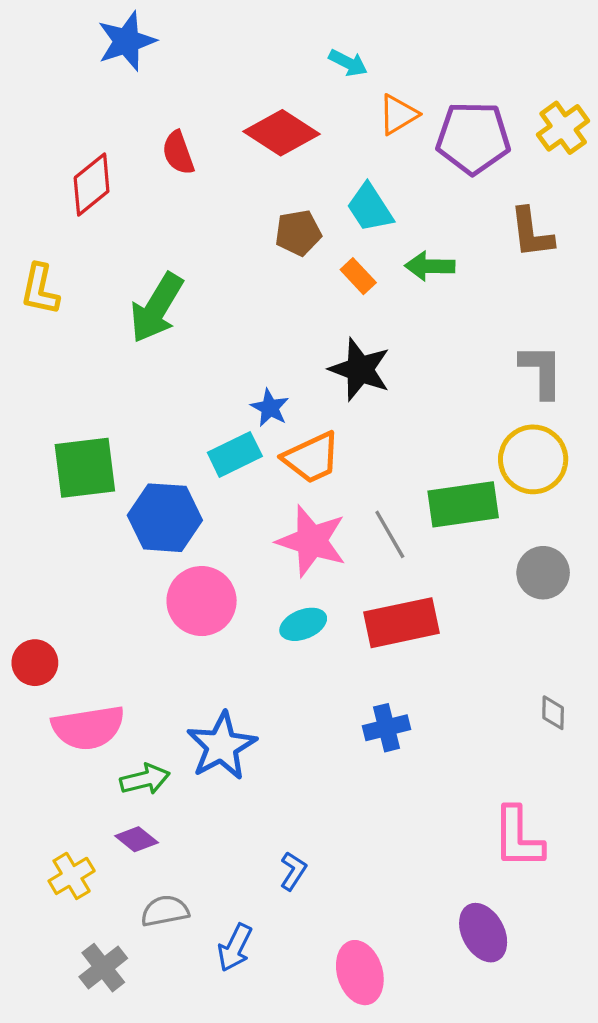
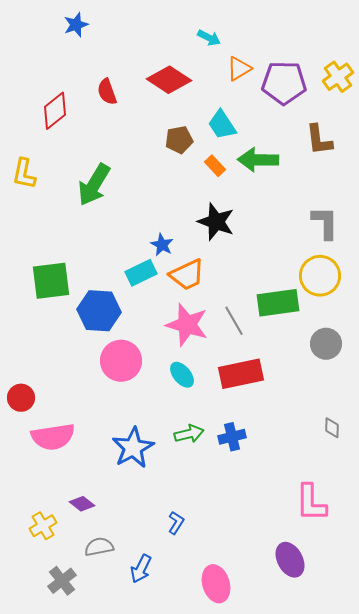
blue star: (127, 41) -> (76, 25), size x0.7
green arrow: (430, 266) -> (258, 160), size x1.4
cyan ellipse: (303, 624) -> (182, 375), turned 72
green arrow: (145, 779) -> (189, 434), moved

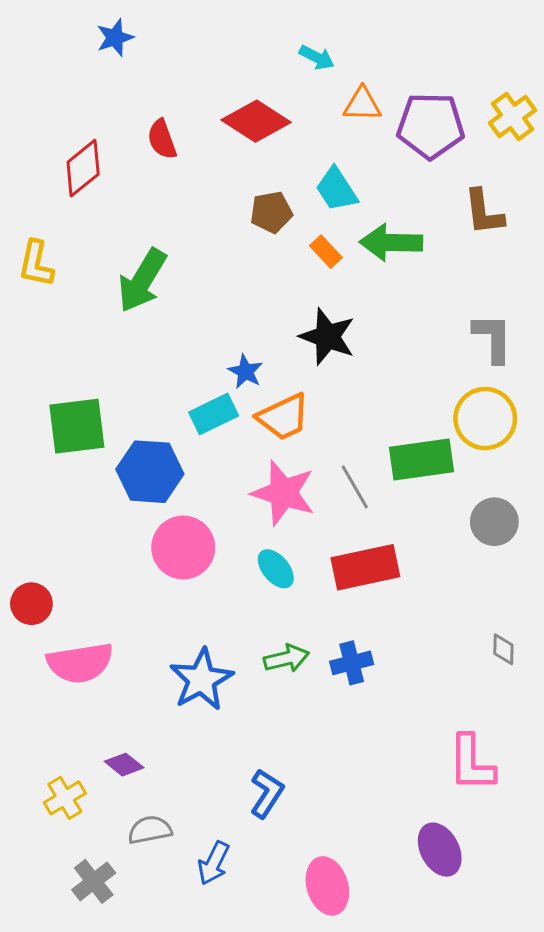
orange triangle: (239, 69) -> (362, 104), turned 32
blue L-shape: (176, 523) -> (267, 793), size x1.4

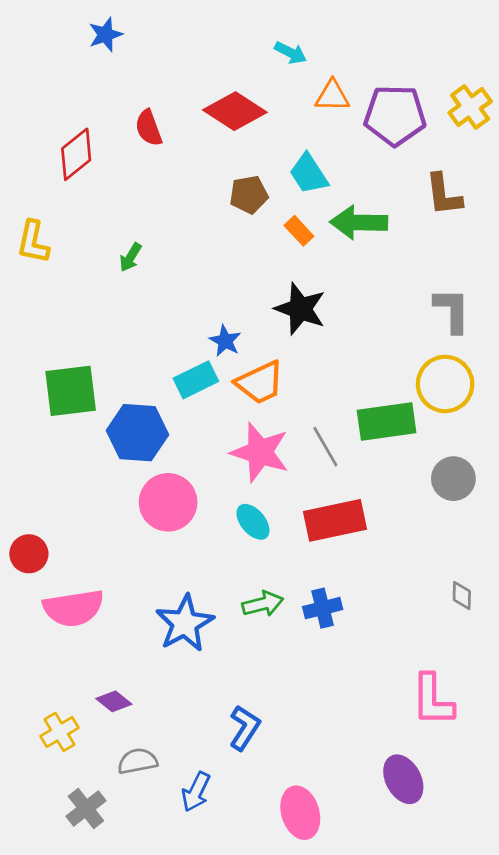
green arrow: (142, 280) -> (130, 257), size x0.5

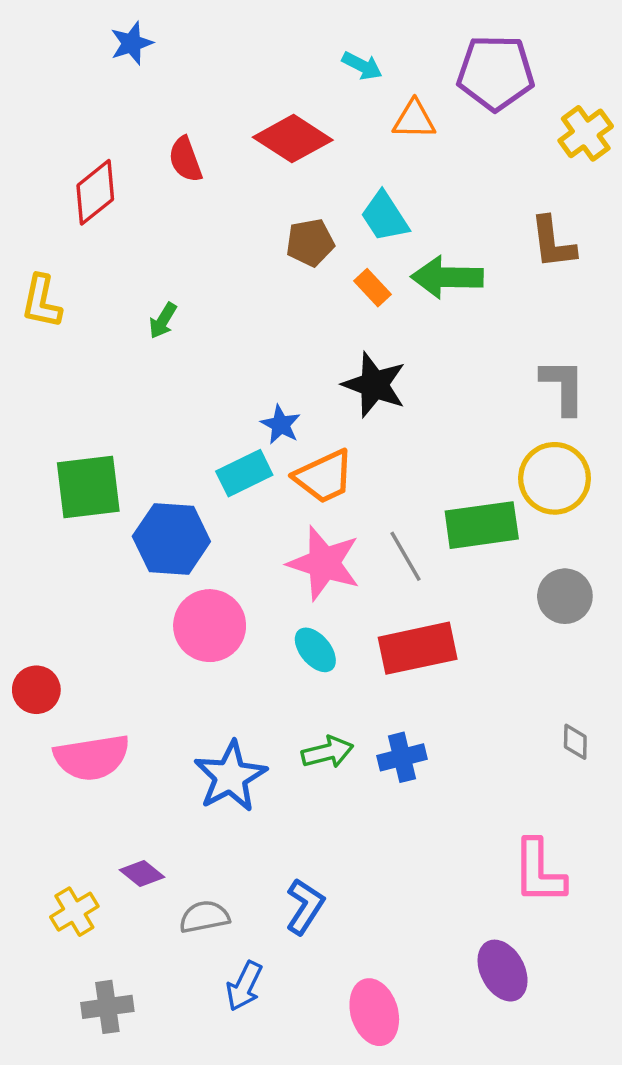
purple pentagon: (395, 115) -> (496, 73), moved
gray semicircle: (137, 761) -> (204, 917), moved
gray cross: (86, 809) -> (107, 1007), turned 30

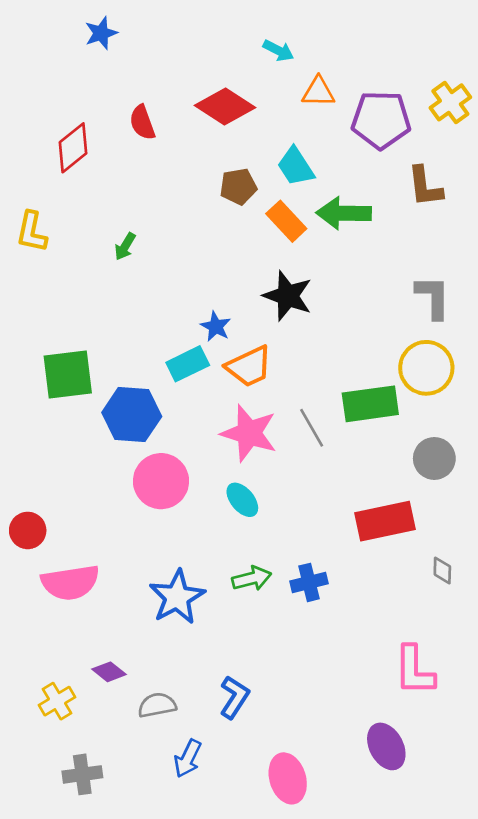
purple pentagon: (496, 73) -> (381, 120), moved
orange rectangle: (373, 288) -> (286, 221), size x1.4
red rectangle: (418, 648) -> (385, 521), moved

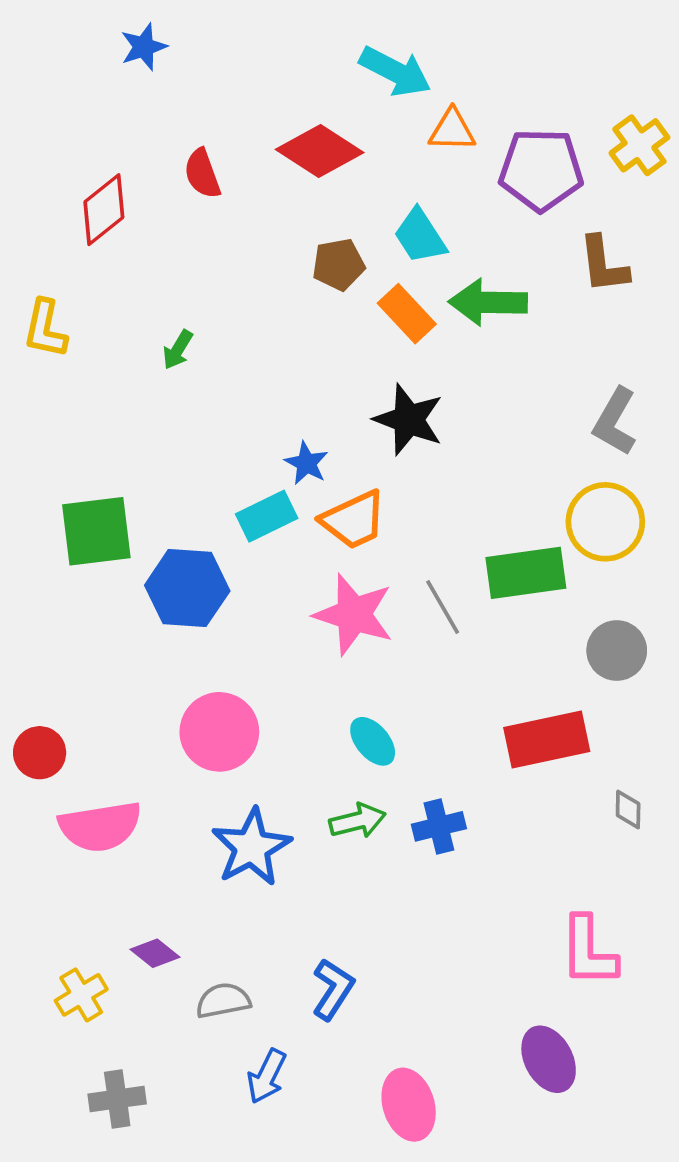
cyan arrow: (278, 50) -> (395, 71), size x1.6
gray L-shape: (433, 297) -> (615, 422), turned -150
pink circle: (161, 481) -> (219, 732), moved
cyan ellipse: (242, 500) -> (373, 741), moved

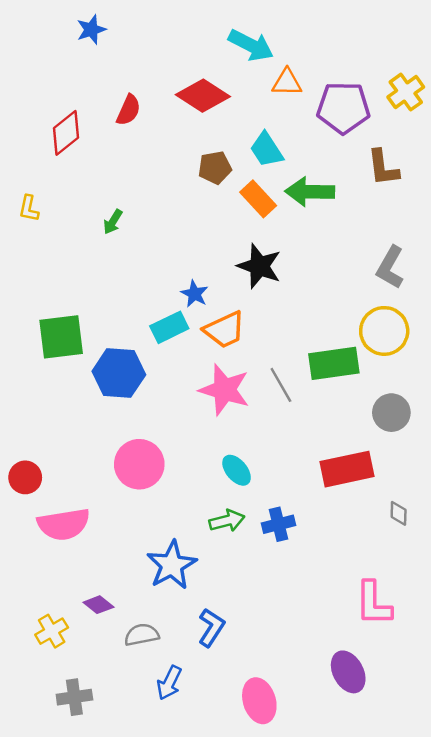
red semicircle: (202, 174) -> (128, 110), turned -136
yellow L-shape: (45, 329) -> (29, 208), size x0.7
blue star: (252, 847) -> (172, 565), moved

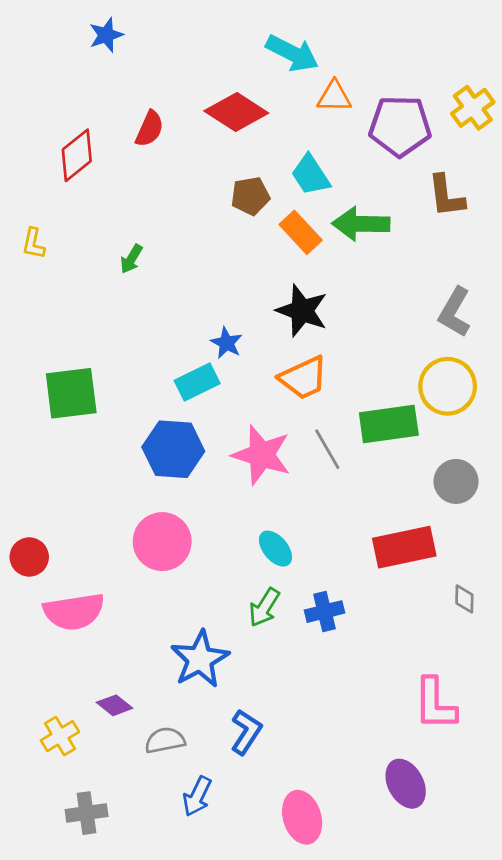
orange trapezoid: (225, 330) -> (303, 378), moved
blue hexagon: (119, 373) -> (173, 449), moved
green arrow: (227, 521) -> (264, 607), turned 136

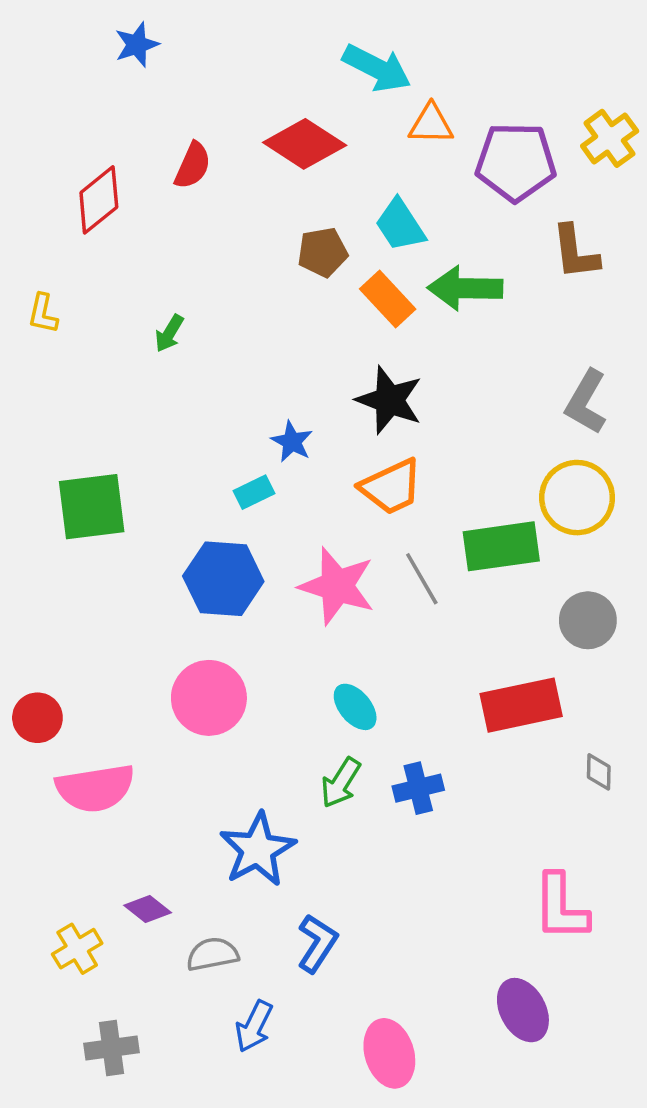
cyan rectangle: (197, 382) -> (254, 492), size x0.7

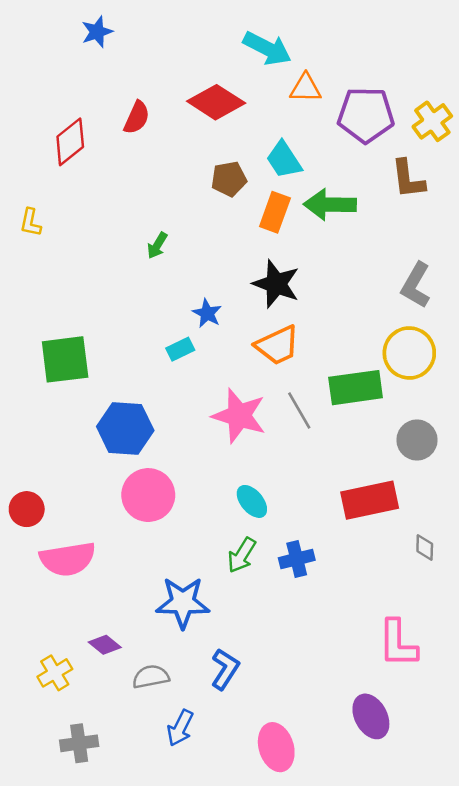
yellow cross: (610, 138) -> (432, 121), moved
orange rectangle: (388, 299) -> (275, 212), turned 63
green arrow: (169, 333) -> (157, 245), moved
blue hexagon: (223, 579) -> (125, 428), moved
blue star: (258, 849) -> (183, 603), turned 30

